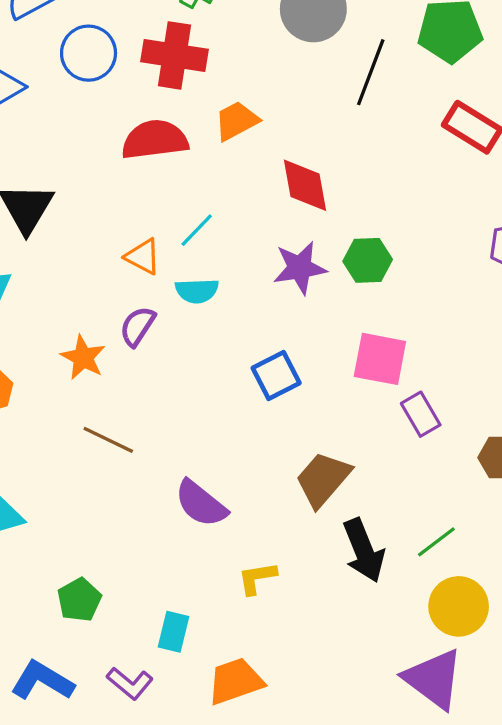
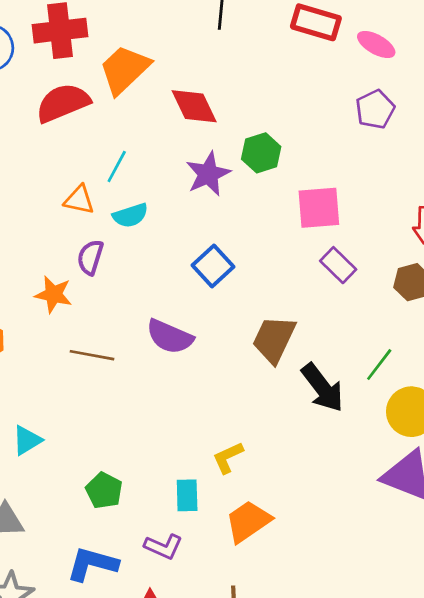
orange trapezoid: (236, 121) -> (125, 70), size x1.4
pink square: (380, 359) -> (319, 208), moved
purple semicircle: (201, 504) -> (170, 337), moved
yellow L-shape: (257, 578) -> (228, 458), moved

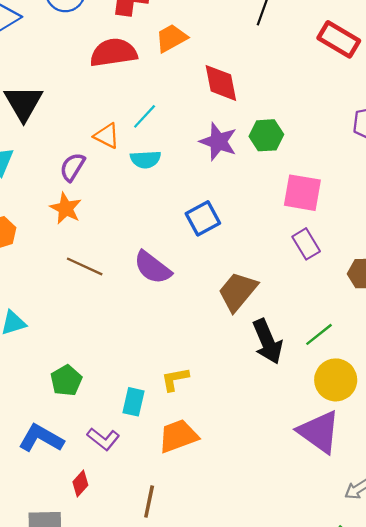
orange trapezoid: (125, 70) -> (171, 38), size x0.7
purple star: (208, 174) -> (218, 142), turned 30
purple semicircle: (90, 257) -> (72, 167), moved

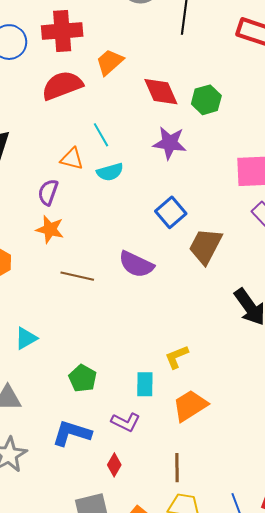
cyan line: (145, 116) -> (101, 135), turned -60
green hexagon: (266, 135) -> (206, 100), moved
brown trapezoid: (238, 291) -> (205, 246), moved

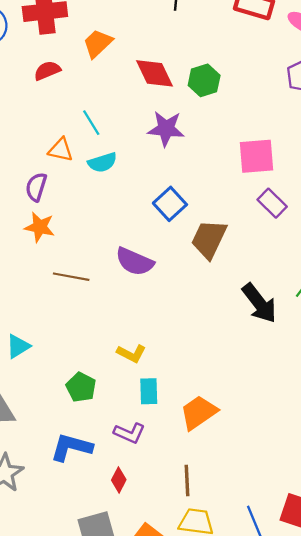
red semicircle: (62, 85) -> (47, 71), size x0.6
yellow L-shape: (177, 357) -> (131, 353), moved, turned -128

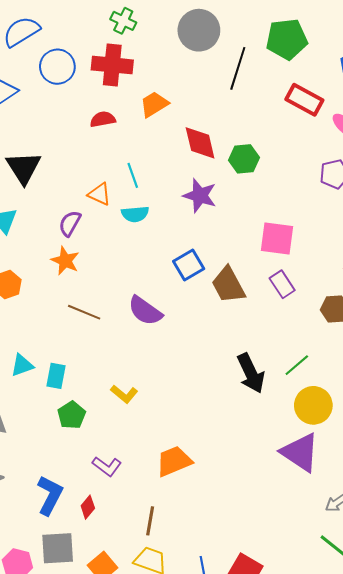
brown trapezoid: (209, 239) -> (228, 285), moved, turned -66
cyan rectangle: (149, 391) -> (56, 376), moved
blue L-shape: (71, 447) -> (50, 495), moved, turned 90

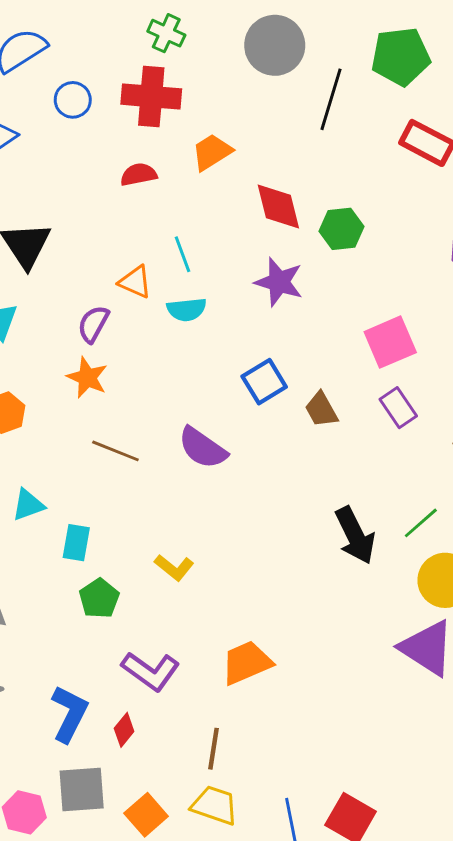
blue circle: (57, 67) -> (73, 100), size x0.7
pink square: (277, 238) -> (390, 342), turned -30
brown trapezoid: (228, 285) -> (321, 410), size x0.7
cyan triangle: (22, 365) -> (28, 505), moved
purple L-shape: (107, 466) -> (151, 671), size x1.4

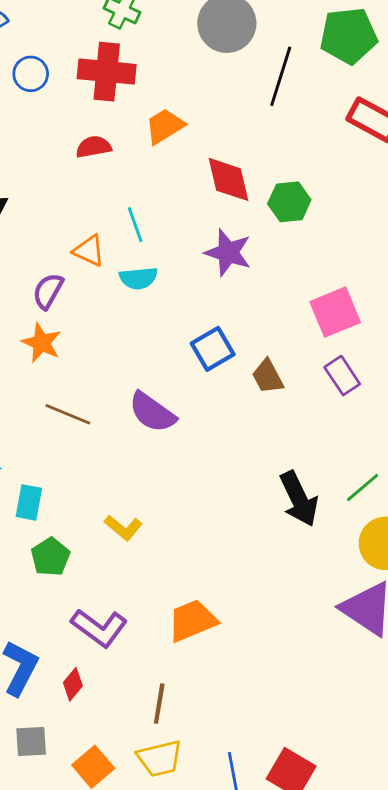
gray square: (82, 789) -> (31, 742), size x0.7
yellow trapezoid: (215, 805) -> (160, 758), turned 147

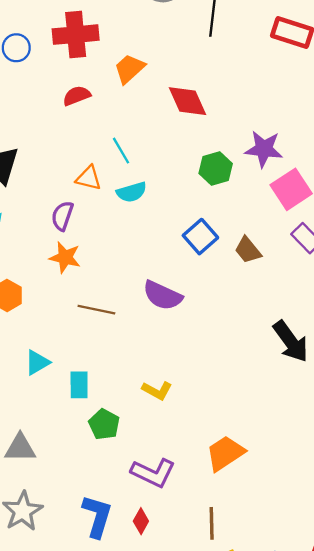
green hexagon: (289, 202) -> (216, 169), moved
purple star: (228, 253) -> (264, 149), moved

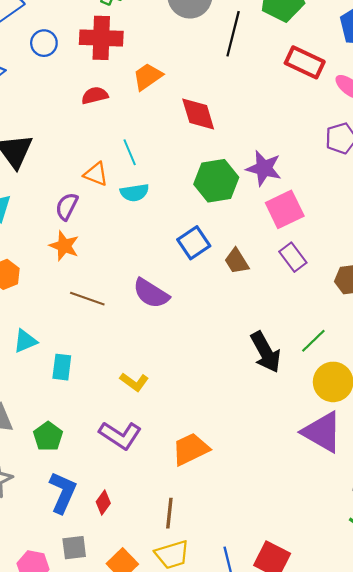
green hexagon: (216, 169) -> (216, 181), size x1.4
green pentagon: (104, 424) -> (48, 436), moved
purple L-shape: (153, 473) -> (120, 435), moved

